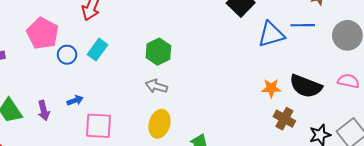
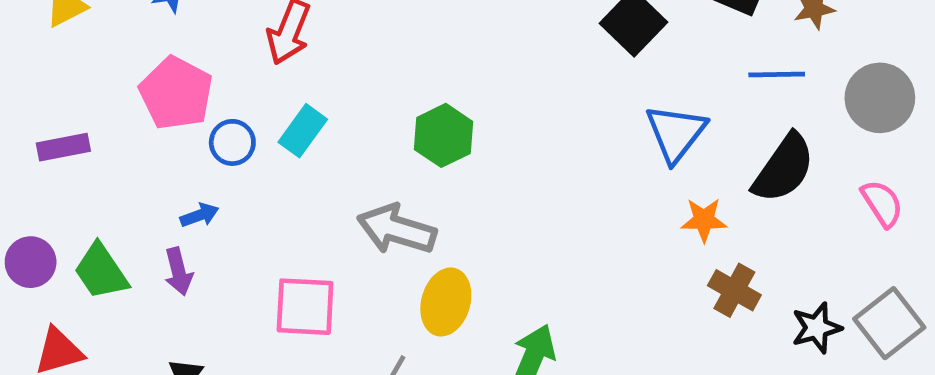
blue triangle: (271, 34) -> (676, 133), moved, turned -36
pink semicircle: (348, 81) -> (882, 203), turned 45
gray arrow: (156, 86) -> (397, 229), moved, size x1.5
black semicircle: (306, 86) -> (784, 168), moved, turned -76
blue arrow: (75, 100) -> (199, 215), moved

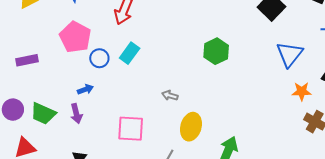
green hexagon: (443, 135) -> (216, 51), moved
gray arrow: (397, 229) -> (170, 95), size x0.5
green trapezoid: (101, 271) -> (43, 114), turned -32

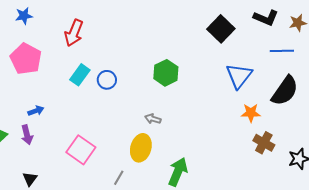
blue circle: (99, 58) -> (107, 80), moved
gray arrow: (170, 95) -> (153, 119), moved
pink square: (131, 129) -> (81, 150), turned 32

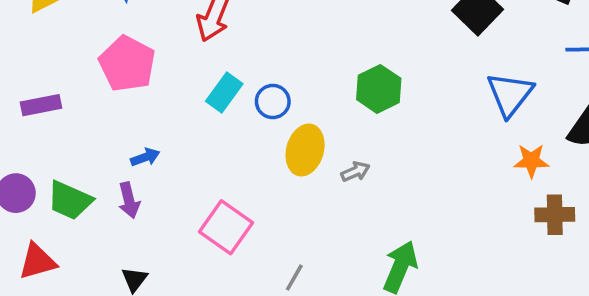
gray arrow: (153, 119) -> (355, 172), turned 140
brown cross: (264, 143) -> (555, 215), turned -30
yellow ellipse: (141, 148) -> (305, 150), moved

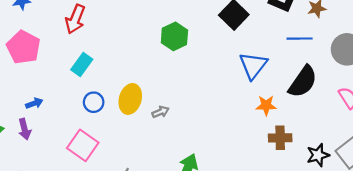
green hexagon: (379, 89) -> (174, 36), moved
blue circle: (273, 101) -> (94, 102), moved

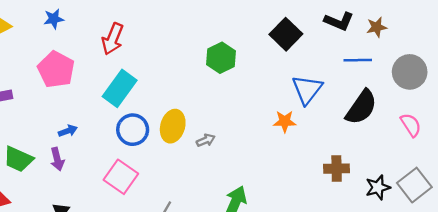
cyan rectangle: (82, 64) -> (120, 88), size x1.4
blue circle: (94, 102) -> (133, 130), size x1.4
orange star: (266, 105) -> (285, 121), moved

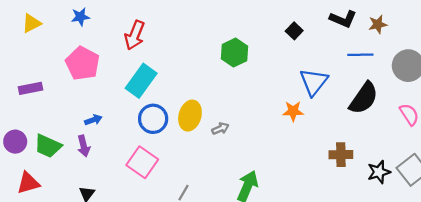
black square: (286, 34) -> (294, 31), size x0.6

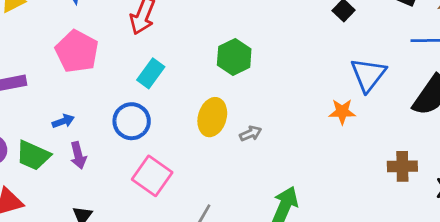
green hexagon: (234, 53) -> (234, 57), moved
cyan rectangle: (141, 81) -> (151, 73), size x0.7
blue circle: (153, 119) -> (132, 121), moved
blue arrow: (93, 120) -> (63, 121), moved

